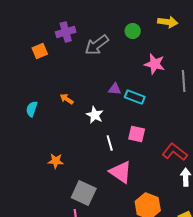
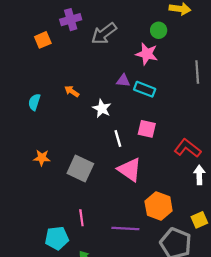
green circle: (133, 31) -> (159, 30), moved
pink star: (155, 64) -> (147, 54), moved
orange star: (56, 161) -> (42, 158), moved
gray square: (84, 193) -> (80, 168), moved

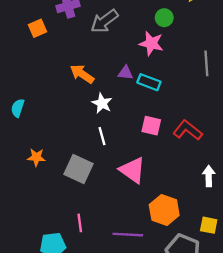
orange arrow: (72, 91) -> (82, 74), moved, size x1.5
cyan semicircle: (34, 102) -> (18, 108), moved
white line: (118, 138) -> (102, 136), moved
red L-shape: (188, 148) -> (188, 130), moved
yellow square: (199, 220) -> (209, 225), turned 35

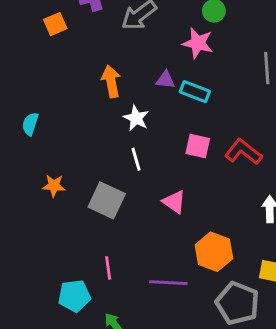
orange arrow: (82, 74) -> (111, 81), turned 45
pink triangle: (133, 170) -> (174, 202), size x0.7

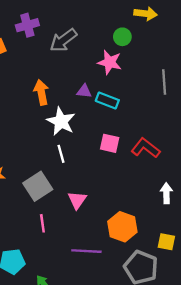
white star: (136, 118) -> (61, 121), size x1.4
gray square: (107, 200) -> (38, 186), turned 32
pink triangle: (174, 202) -> (77, 200), moved, turned 30
pink line: (108, 268) -> (42, 223), moved

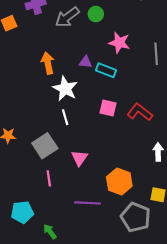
green circle: (122, 37) -> (96, 14), moved
pink star: (110, 62) -> (119, 43), moved

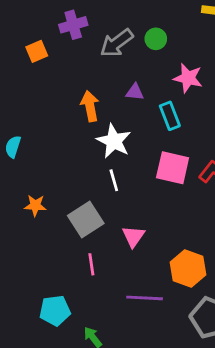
purple triangle: (86, 62) -> (135, 92), moved
cyan rectangle: (106, 70) -> (170, 116), turned 48
pink square: (108, 108) -> (173, 168), size x1.4

